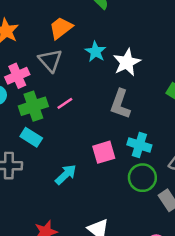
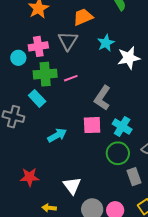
gray L-shape: (120, 104) -> (102, 98), moved

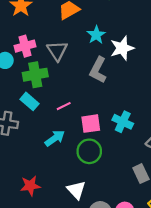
gray triangle: (68, 41) -> (57, 51), moved
pink line: (71, 78) -> (64, 106), moved
gray L-shape: (102, 98) -> (98, 70), moved
green circle: (118, 153) -> (89, 151), moved

